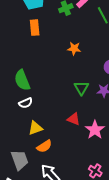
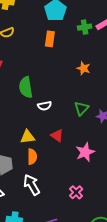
white semicircle: (26, 103) -> (45, 106), moved
red triangle: (74, 119) -> (57, 136), moved
orange semicircle: (44, 146) -> (32, 157), turned -70

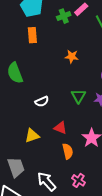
green semicircle: (26, 87) -> (15, 73), moved
orange semicircle: (32, 157) -> (68, 151), moved
pink cross: (76, 192) -> (79, 180), moved

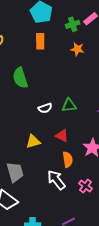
orange star: (72, 56) -> (77, 49), moved
green triangle: (78, 96) -> (69, 105), moved, turned 49
pink cross: (79, 180) -> (85, 186), moved
white arrow: (46, 181) -> (56, 180), moved

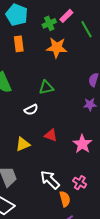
orange star: (77, 49) -> (57, 48), size x1.5
green triangle: (69, 105) -> (46, 87), moved
orange semicircle: (68, 159) -> (65, 199), moved

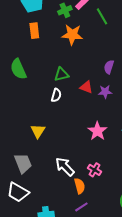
white semicircle: (31, 110) -> (56, 95), moved, turned -48
red triangle: (51, 135) -> (86, 87), moved
yellow triangle: (23, 144) -> (38, 131), turned -35

